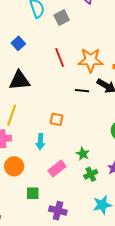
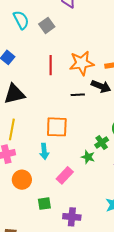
red line: (60, 57) -> (51, 65), turned 30
orange square: (57, 119) -> (57, 127), size x1.6
green cross: (91, 174) -> (102, 143), moved

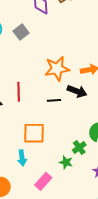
red line: (51, 65) -> (19, 92), moved

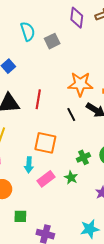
black line: (54, 100) -> (71, 114), turned 56
green cross: (79, 148) -> (83, 157), moved
pink rectangle: (43, 181) -> (46, 179), moved

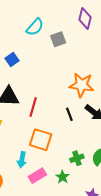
cyan semicircle: (28, 31) -> (35, 27), turned 54
red line: (38, 99) -> (33, 107), moved

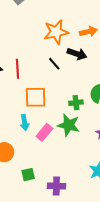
green cross: (77, 158) -> (76, 103), turned 32
green star: (62, 177) -> (69, 125), size x1.6

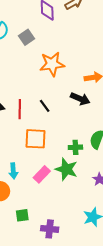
orange star: (56, 32) -> (52, 64), moved
black line: (54, 64) -> (45, 106), moved
cyan arrow: (25, 122) -> (13, 171), moved

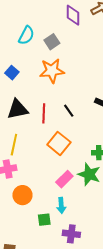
orange star: (52, 64) -> (52, 71), moved
orange square: (36, 139) -> (59, 143), turned 35
cyan arrow: (13, 171) -> (61, 205), moved

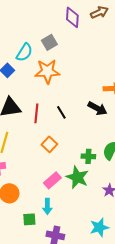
cyan semicircle: (26, 35) -> (24, 52), moved
orange square: (59, 143) -> (49, 144), size x0.7

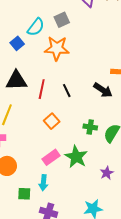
green cross: (88, 156) -> (90, 127), moved

